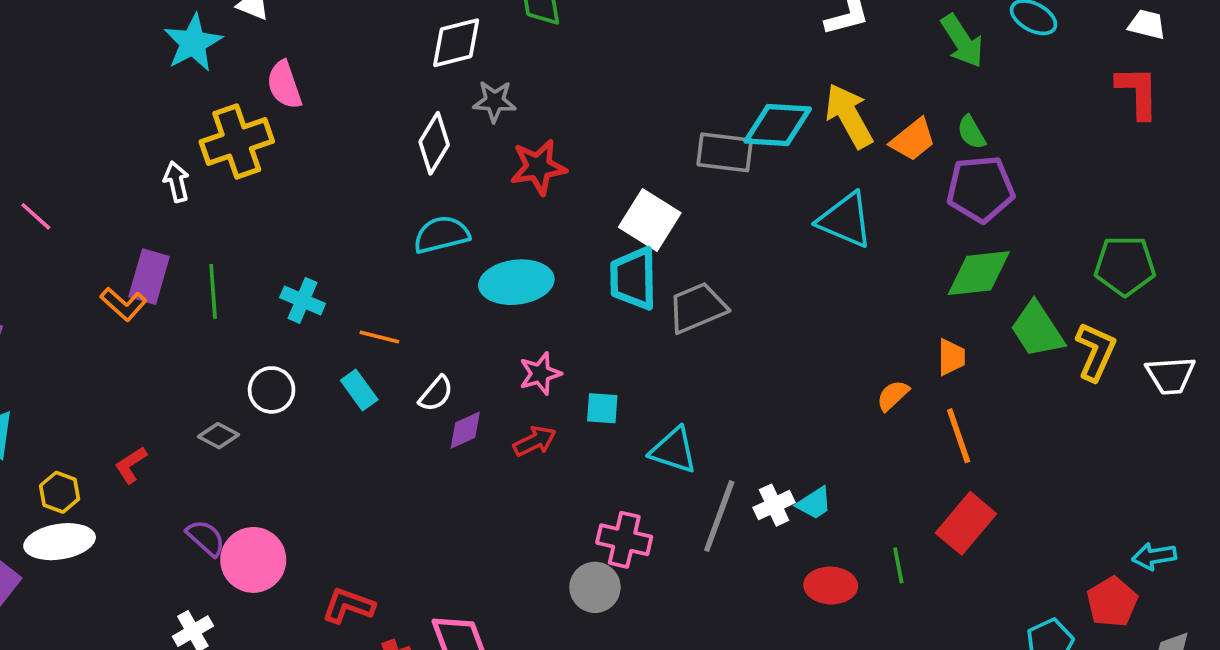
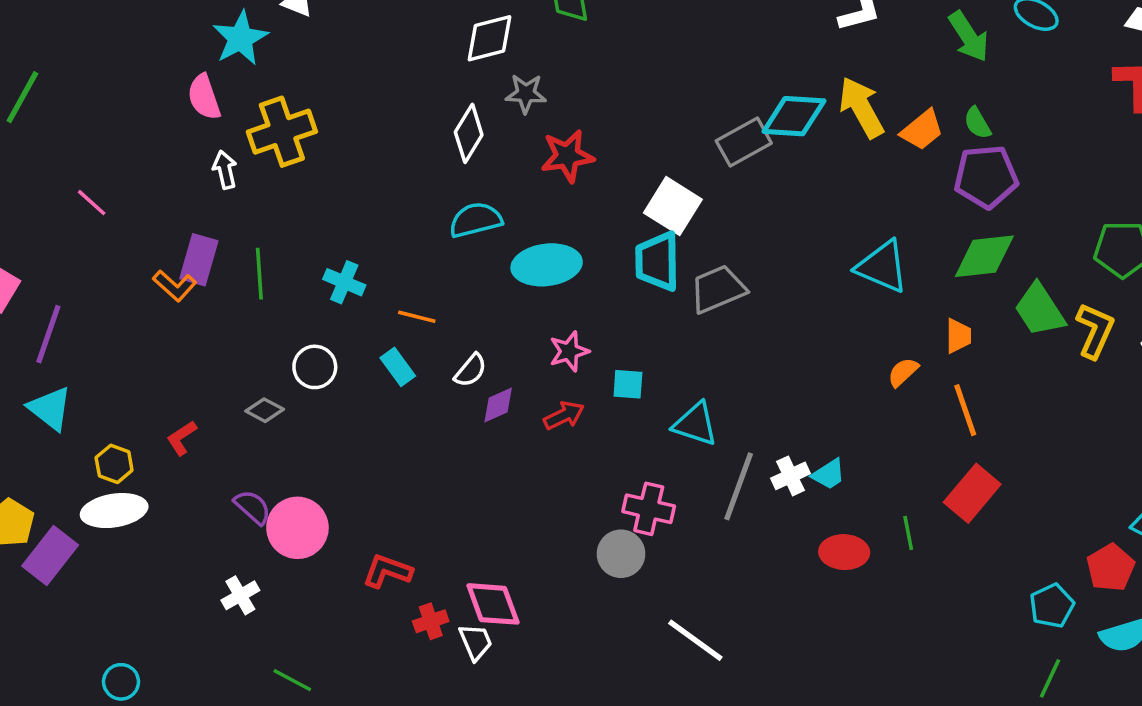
pink semicircle: (284, 85) -> (204, 97), moved
gray rectangle: (725, 152) -> (744, 142), turned -36
cyan triangle: (845, 220) -> (882, 267), moved

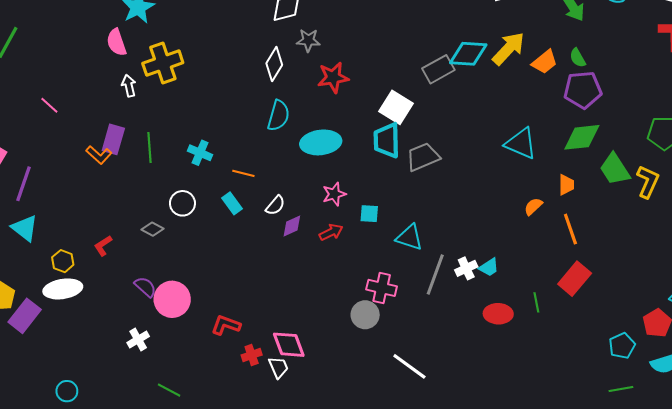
yellow arrow: (861, 107) -> (509, 49), turned 72
cyan semicircle: (476, 220) -> (278, 116), turned 120
green line: (1050, 678) -> (621, 389), turned 55

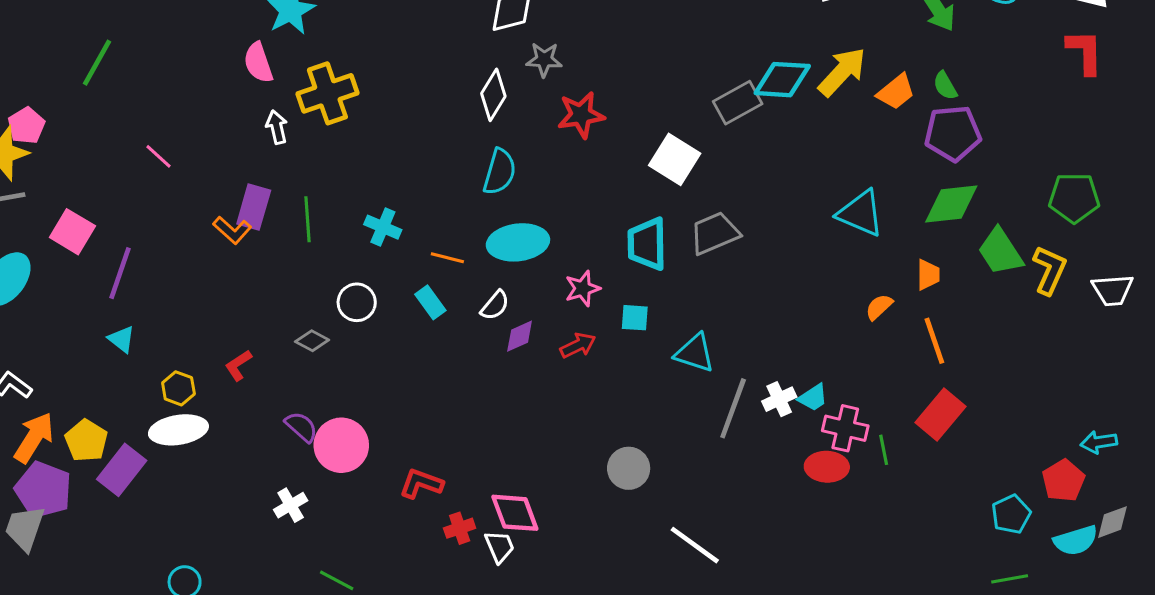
cyan trapezoid: (387, 140) -> (647, 244), moved
cyan ellipse: (321, 142) -> (518, 242), moved
cyan triangle: (25, 228) -> (122, 339), size x0.7
pink cross: (382, 288) -> (845, 428), moved

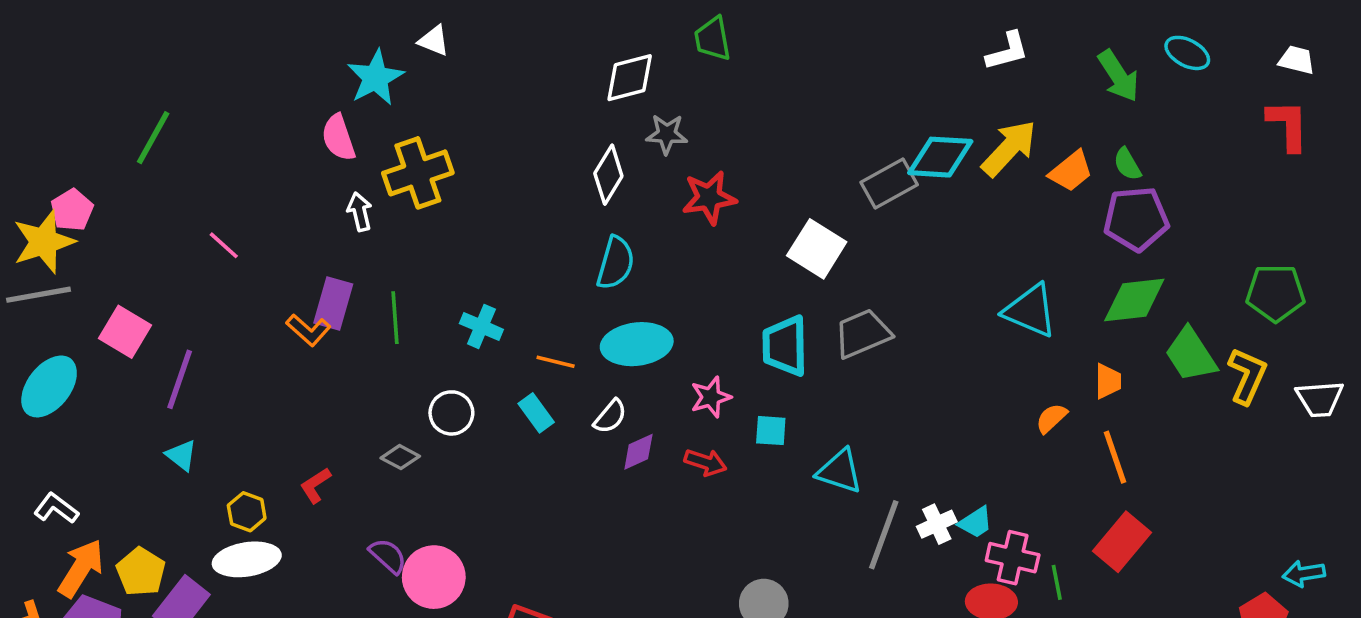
red arrow: (578, 345) -> (706, 462), turned 44

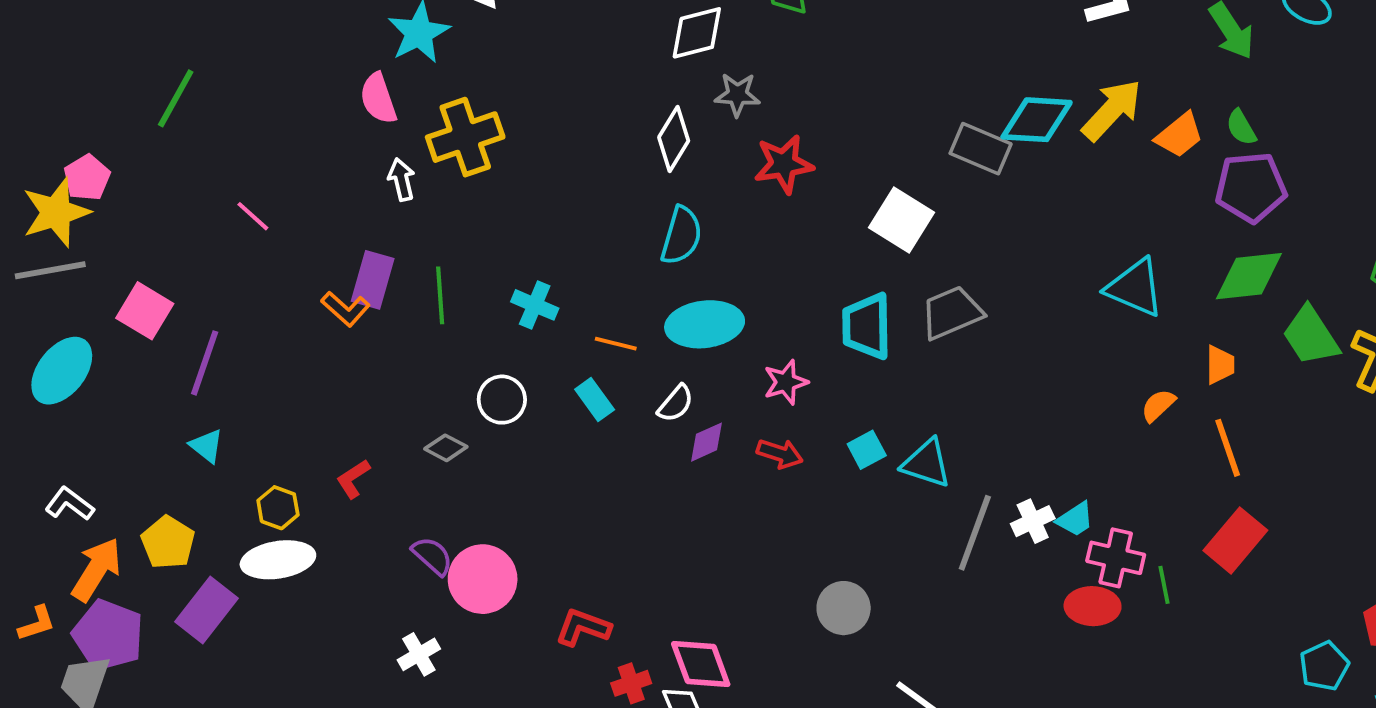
gray rectangle: (889, 184) -> (981, 149), turned 52
cyan square: (771, 431) -> (867, 450), moved, turned -32
yellow pentagon: (141, 572) -> (168, 542), moved

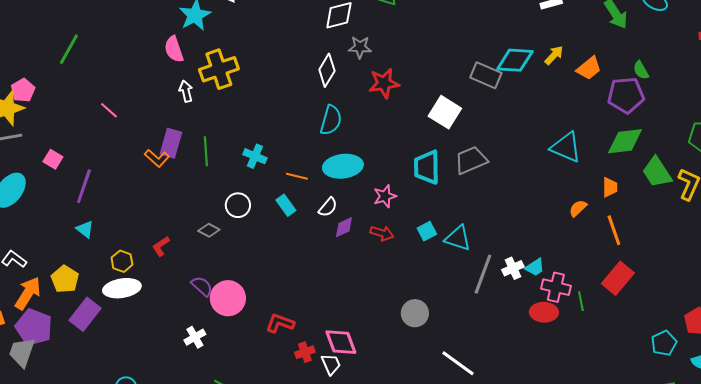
yellow arrow: (1112, 110) -> (554, 55), size x0.6
green semicircle: (1241, 127) -> (641, 70), moved
pink square: (145, 311) -> (53, 159), size x0.7

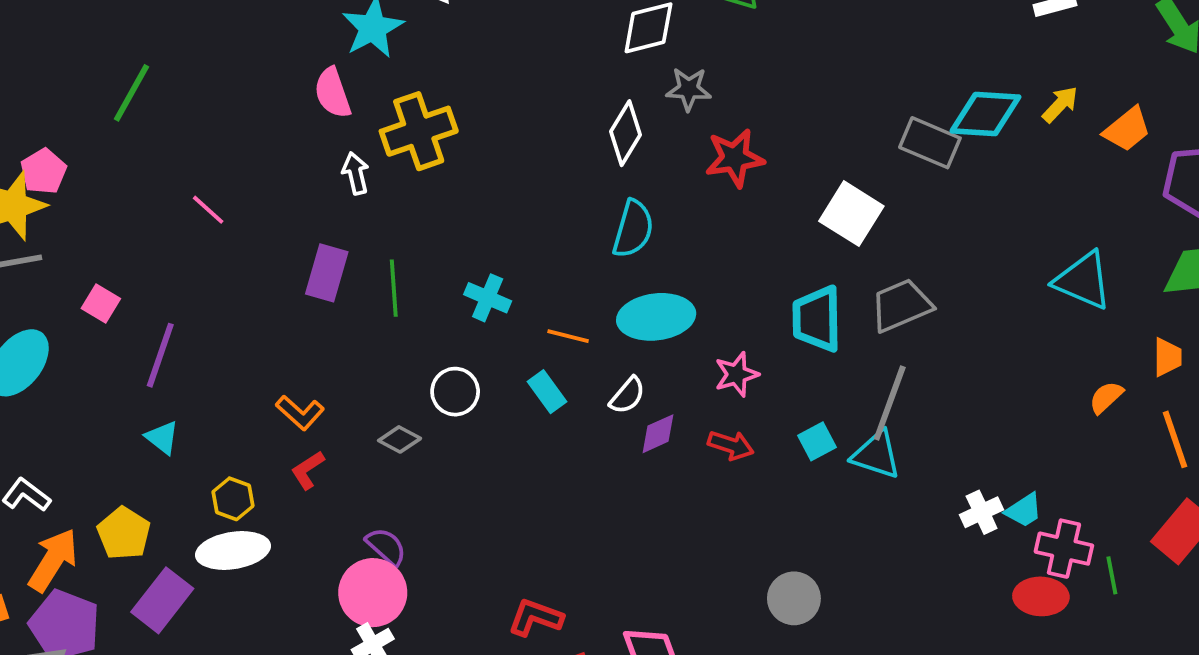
orange L-shape: (157, 158) -> (300, 413), moved
gray line: (483, 274) -> (890, 403), moved
pink circle: (228, 298) -> (373, 593), moved

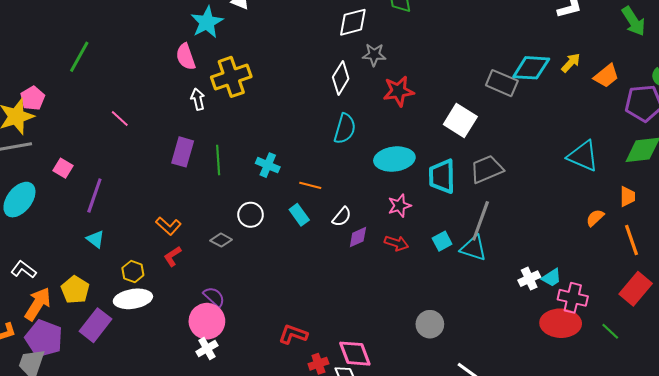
cyan ellipse: (656, 317) -> (394, 159), moved
green line: (1112, 575) -> (610, 331), moved, turned -36
red ellipse: (1041, 596) -> (561, 323), size x1.4

